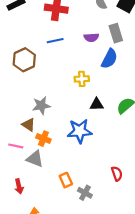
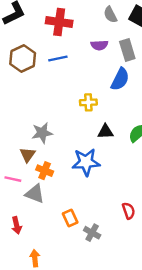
purple semicircle: (91, 37) -> (99, 45), moved
brown hexagon: (24, 60) -> (23, 59), moved
brown triangle: (29, 125) -> (28, 155), turned 32

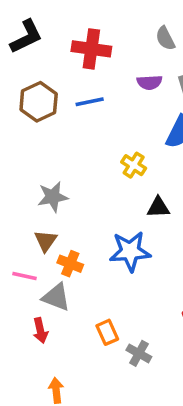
yellow cross: (88, 102) -> (134, 165), turned 35
gray star: (42, 133) -> (53, 197), moved
red arrow: (17, 225) -> (40, 331), moved

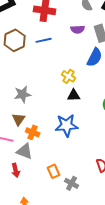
black triangle: (158, 207) -> (74, 95), moved

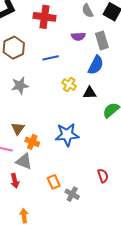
blue line: (44, 40) -> (51, 58), moved
gray star: (23, 94) -> (20, 86), moved
black triangle: (74, 95) -> (90, 93), moved

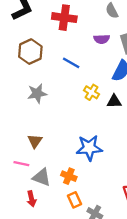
blue line: (51, 58) -> (71, 63), turned 42
orange cross: (32, 142) -> (69, 176), moved

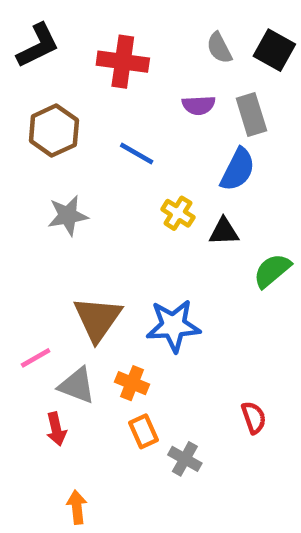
brown triangle: (35, 141) -> (98, 319), moved, size x1.6
pink line: (21, 164) -> (36, 358), turned -42

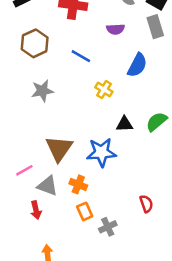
gray rectangle: (251, 114) -> (155, 27), moved
black triangle: (224, 232) -> (124, 124), moved
gray cross: (185, 459) -> (108, 227), turned 36

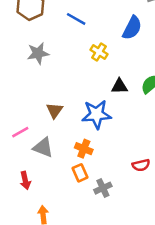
brown triangle: (59, 149) -> (55, 111), size x0.6
orange cross: (78, 184) -> (84, 149), moved
red semicircle: (146, 204) -> (141, 165), turned 96
red arrow: (36, 210) -> (25, 180), moved

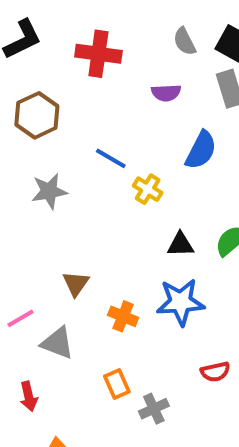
blue line: (76, 19) -> (111, 158), moved
blue star: (97, 114) -> (180, 302), moved
orange cross: (84, 149) -> (123, 316), moved

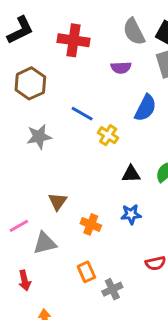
gray semicircle: (185, 41) -> (134, 32), size x1.4
blue star: (180, 302) -> (131, 214), size x0.6
gray triangle: (57, 343) -> (45, 243), turned -35

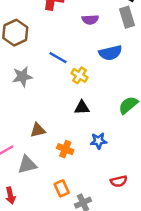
blue semicircle: (145, 108) -> (110, 53), turned 50
black triangle: (131, 174) -> (82, 108), moved
brown triangle: (58, 201) -> (38, 130), turned 42

